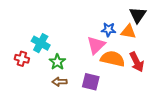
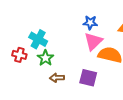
blue star: (109, 30) -> (90, 23), moved
green star: (57, 62) -> (45, 58), moved

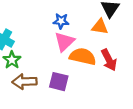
brown arrow: (57, 78) -> (24, 82), size x1.5

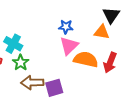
red arrow: (109, 60) -> (110, 63), turned 48
purple square: (59, 82) -> (54, 88), moved, turned -30

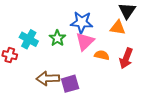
blue star: (66, 27) -> (82, 22), size x1.5
orange semicircle: (86, 59) -> (102, 55), size x0.6
green star: (21, 63) -> (57, 38), moved

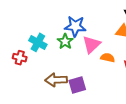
blue star: (82, 22) -> (75, 26), moved

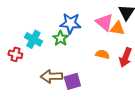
pink triangle: (91, 44) -> (104, 22), moved, turned -36

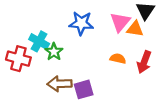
pink triangle: (104, 22) -> (120, 22), turned 30
green star: (60, 38) -> (54, 52), moved
red cross: (15, 54) -> (18, 59), size x1.5

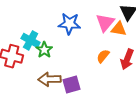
orange semicircle: (118, 59) -> (103, 56), turned -64

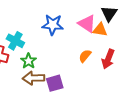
pink triangle: (105, 23) -> (87, 24), turned -36
green star: (44, 50) -> (28, 61), moved

